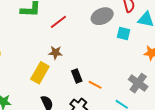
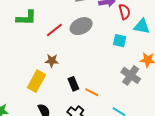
gray ellipse: (102, 16) -> (81, 26), moved
gray cross: (138, 83) -> (131, 75), moved

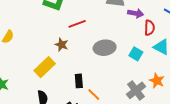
gray ellipse: (81, 26) -> (105, 48), moved
brown star: (52, 61) -> (61, 45), moved

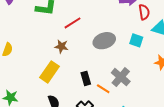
gray cross: (136, 90) -> (121, 77), moved

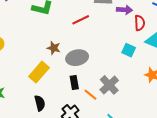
red line: (72, 23) -> (81, 20), moved
gray ellipse: (104, 41) -> (77, 58), moved

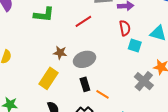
red semicircle: (140, 23) -> (125, 28), moved
gray cross: (109, 85) -> (144, 81), moved

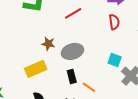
cyan square: (135, 46) -> (115, 60), moved
yellow rectangle: (49, 78) -> (36, 69), turned 30

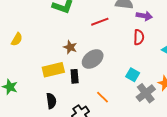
gray ellipse: (72, 51) -> (93, 59), turned -30
black rectangle: (72, 76) -> (75, 76), moved

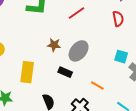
yellow rectangle: (53, 70) -> (27, 72), moved, turned -55
black rectangle: (75, 76) -> (65, 72), turned -48

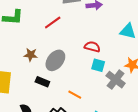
red semicircle: (118, 19) -> (92, 47), moved, turned -63

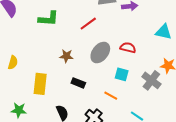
gray ellipse: (55, 60) -> (100, 52), moved
cyan square: (98, 65) -> (122, 74), moved

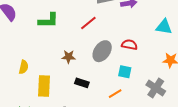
yellow semicircle: (13, 63) -> (24, 67), moved
gray cross: (151, 80) -> (156, 88), moved
orange line: (111, 96) -> (115, 94), turned -56

